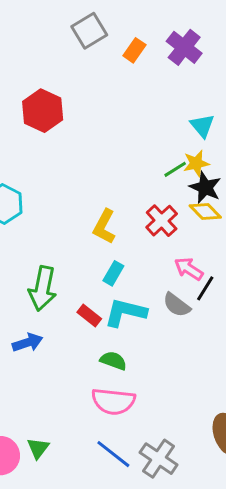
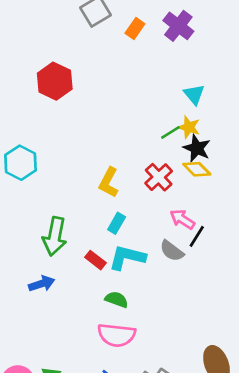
yellow star: (196, 163) -> (189, 127), turned 30

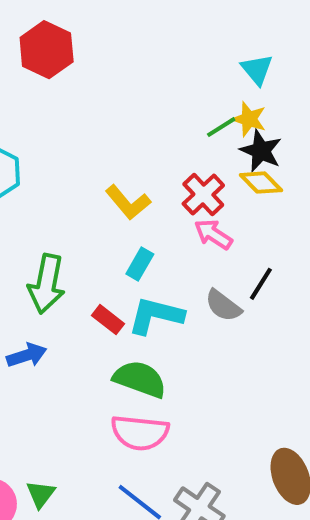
yellow L-shape: (109, 182) -> (128, 202), turned -68
pink arrow: (182, 219) -> (213, 234), moved
green semicircle: (117, 300) -> (140, 379), size x1.5

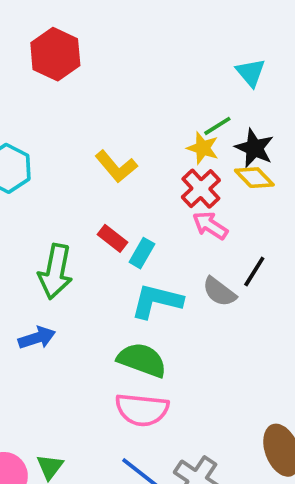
yellow star: (249, 119) -> (203, 148), moved
yellow L-shape: (128, 202) -> (116, 167), moved
red rectangle: (108, 320) -> (112, 238), moved

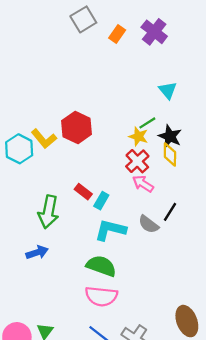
red hexagon: (55, 54) -> (77, 127), moved
yellow L-shape: (116, 167) -> (44, 139), moved
yellow diamond: (254, 178) -> (170, 154), turned 45

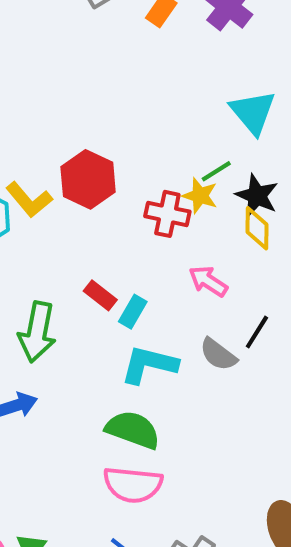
cyan triangle: (168, 90) -> (253, 112), size x1.4
red cross: (137, 161) -> (167, 214), moved, turned -35

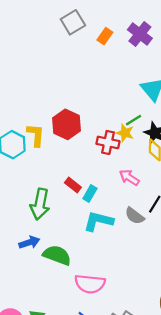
yellow L-shape: (29, 200) -> (36, 135), turned -135
green semicircle: (133, 430) -> (57, 255), moved

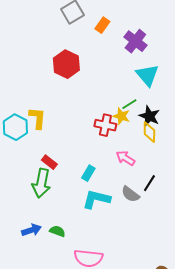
purple cross: (140, 34) -> (135, 41), moved
red hexagon: (67, 124) -> (66, 64), moved
red rectangle: (73, 185) -> (49, 162), moved
blue arrow: (29, 242) -> (31, 230), moved
green semicircle: (57, 255) -> (57, 231), size x0.6

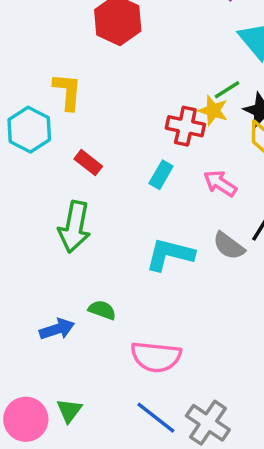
yellow L-shape: (37, 118) -> (67, 91), moved
red rectangle: (49, 162) -> (88, 163), moved
cyan rectangle: (88, 173) -> (161, 175), moved
blue arrow: (31, 230) -> (57, 329), moved

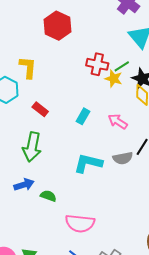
red cross: (185, 126) -> (97, 64), moved
gray semicircle: (229, 246) -> (123, 158), turned -48
blue arrow: (57, 329) -> (24, 185), moved

